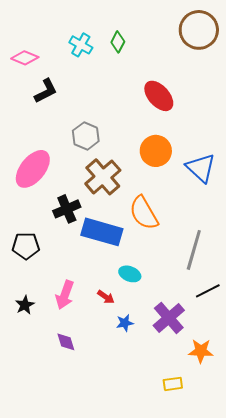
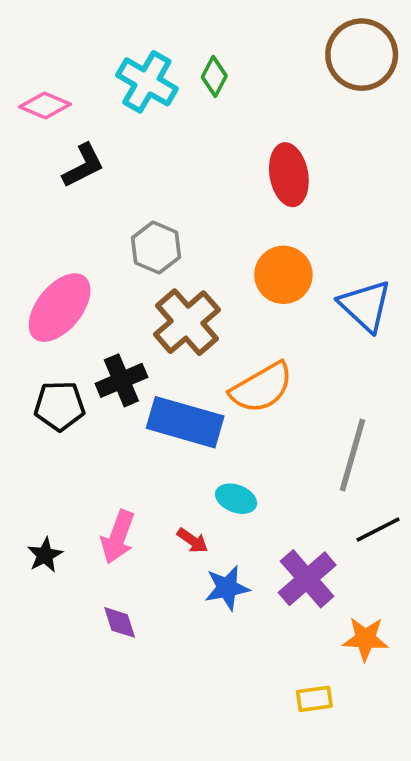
cyan cross: (81, 45) -> (147, 82), size x1.4
red ellipse: (159, 96) -> (289, 175), turned 32
orange semicircle: (144, 213) -> (262, 388), turned -90
black pentagon: (26, 246) -> (60, 406), moved
blue star: (125, 323) -> (227, 588), size x1.4

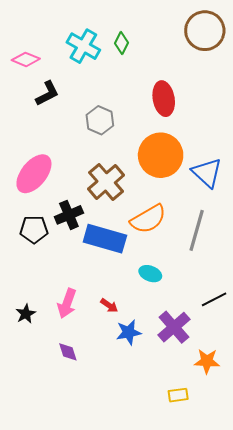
gray hexagon: (156, 248) -> (100, 120), moved
orange circle: (283, 275) -> (161, 155), size x1.4
gray line: (353, 455) -> (197, 230), moved
cyan ellipse: (236, 499) -> (150, 274), moved

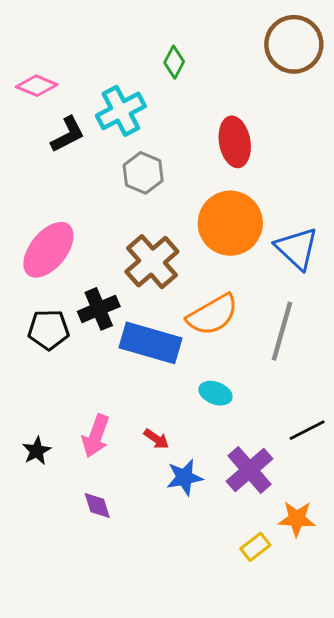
cyan cross: (83, 46) -> (121, 111), moved, turned 32
yellow rectangle: (178, 395) -> (255, 547), moved, turned -30

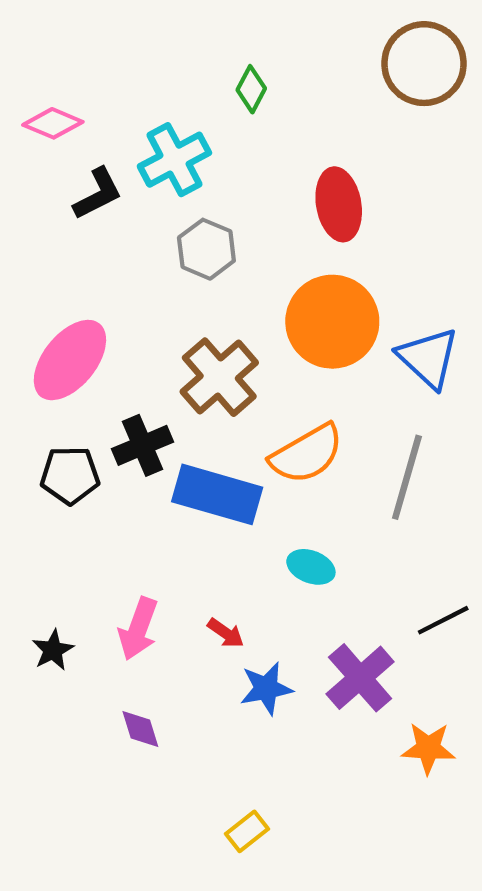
yellow rectangle: (255, 547) -> (247, 831), moved

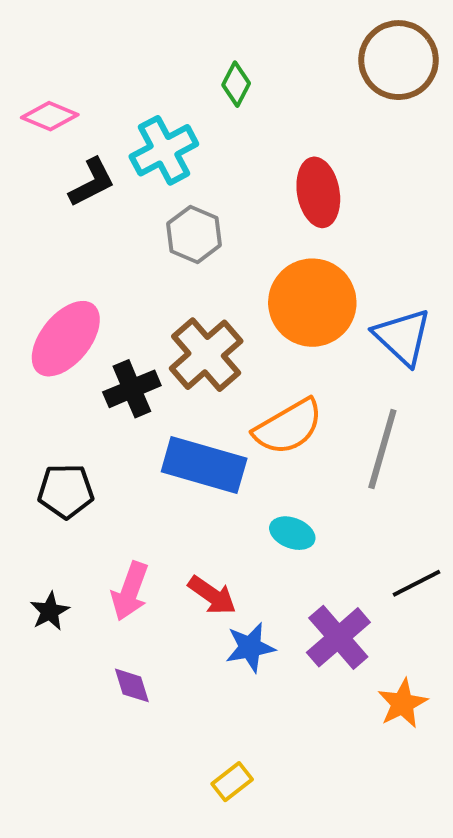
black cross: (142, 445) -> (132, 389), moved
black pentagon: (70, 475) -> (66, 491), moved
red arrow: (226, 633) -> (212, 595), size x1.4
orange star: (428, 748) -> (403, 703), turned -30

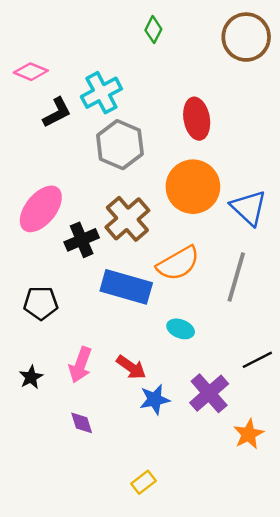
green diamond: (236, 84) -> (153, 30), moved
gray hexagon: (194, 234) -> (120, 145), size x1.4

